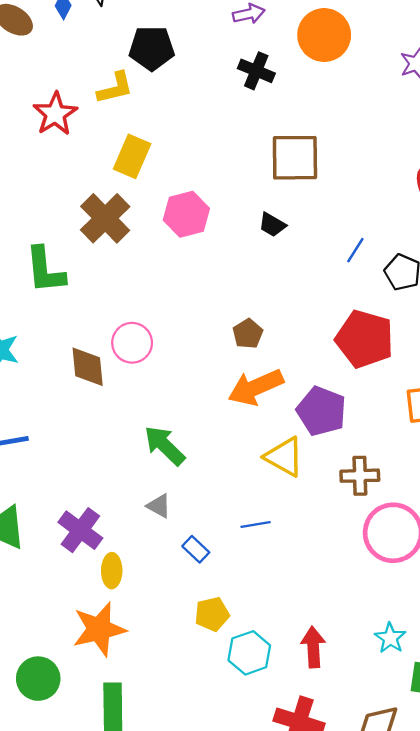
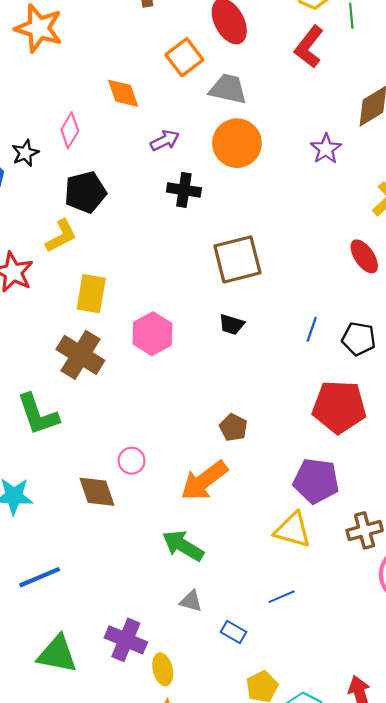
pink circle: (132, 343) -> (132, 461), size x0.7
orange arrow: (256, 387) -> (204, 481), moved

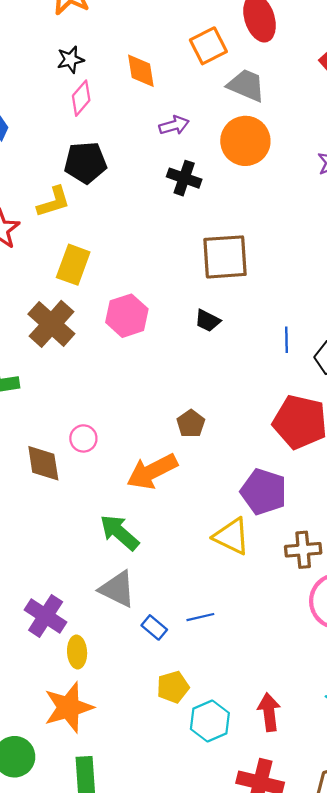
black star: (25, 153) -> (70, 60), moved
blue line: (312, 329) -> (286, 340), turned -30
blue line: (282, 597) -> (200, 617), moved
gray triangle: (191, 601) -> (117, 589), size x1.6

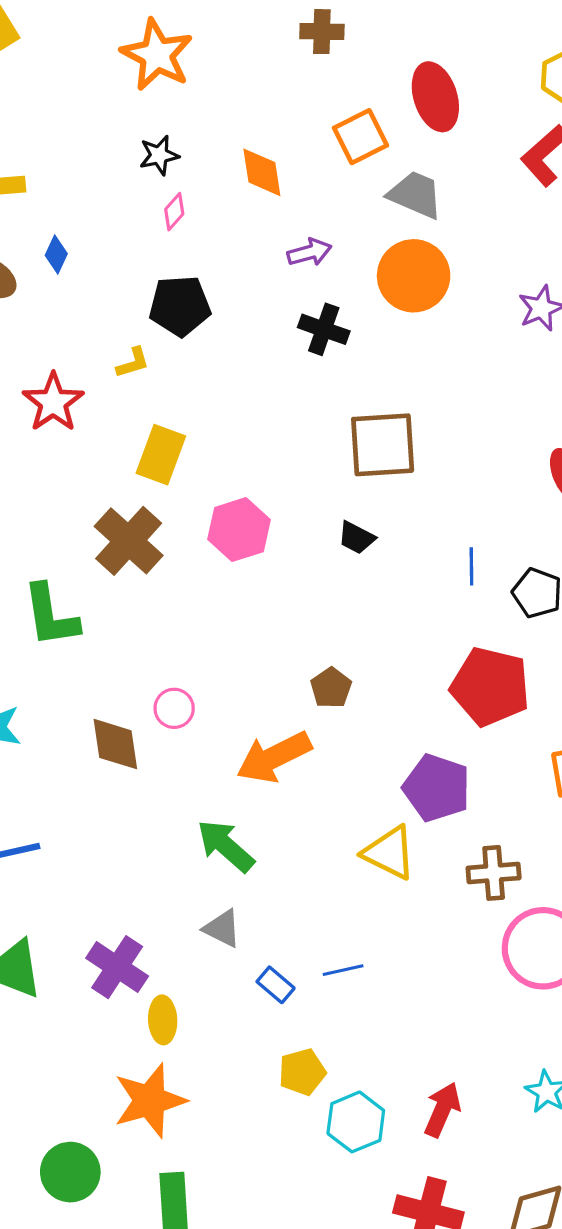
pink diamond: (81, 98) -> (174, 212), size x0.7
yellow L-shape: (54, 202) -> (133, 363), size x0.7
gray triangle: (117, 589) -> (222, 928), size x0.7
red arrow: (269, 712) -> (442, 1110), turned 30

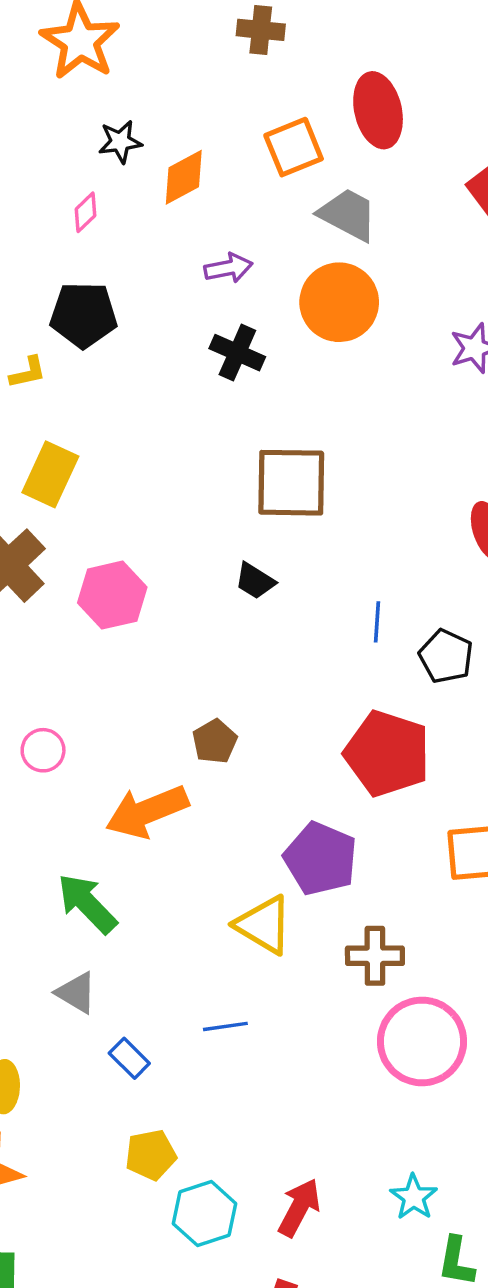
black star: (159, 155) -> (120, 142), moved
orange diamond: (262, 172) -> (184, 177), turned 66
pink hexagon: (239, 530) -> (112, 595), moved
blue line: (343, 970) -> (225, 1026), moved

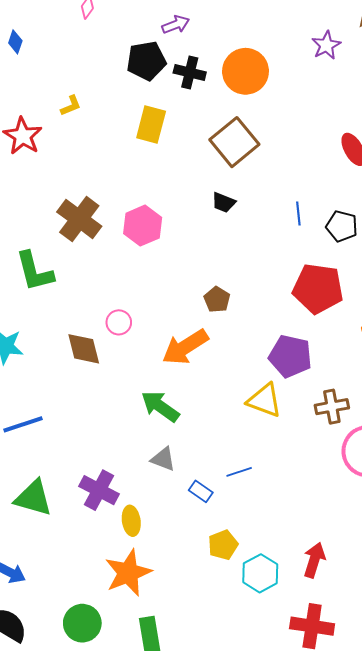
orange circle: (339, 302) -> (246, 71), moved
black pentagon: (84, 315) -> (146, 61), moved
yellow rectangle: (50, 474) -> (151, 124), moved
brown square: (291, 483) -> (234, 142), turned -30
blue line: (225, 1026) -> (239, 472), moved

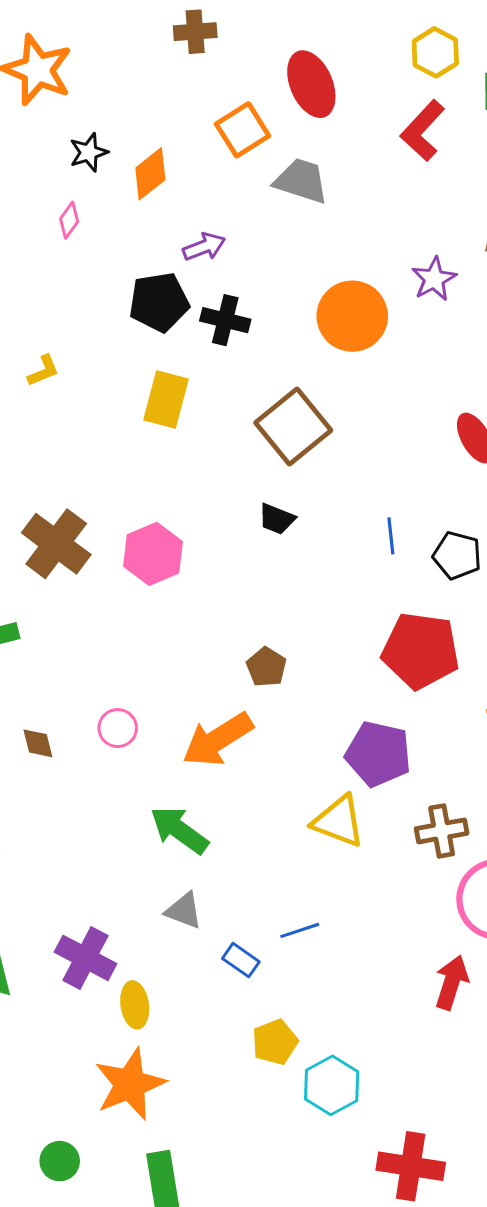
orange circle: (246, 71) -> (352, 316), moved
pink circle: (119, 322) -> (118, 728), moved
brown diamond: (84, 349) -> (38, 743), moved, size x0.6
red arrow: (314, 560) -> (452, 982), moved
green circle: (82, 623) -> (60, 1161), size x0.7

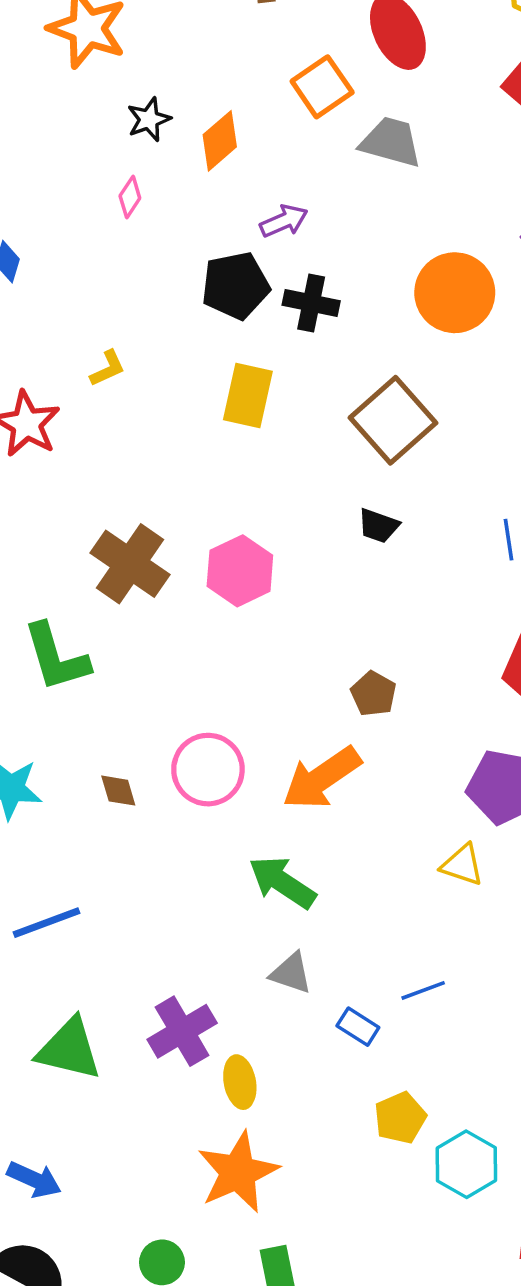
pink circle: (118, 728) -> (208, 770), size x1.6
yellow triangle: (339, 821) -> (462, 865), size x0.7
purple cross: (86, 958) -> (182, 1031), turned 34

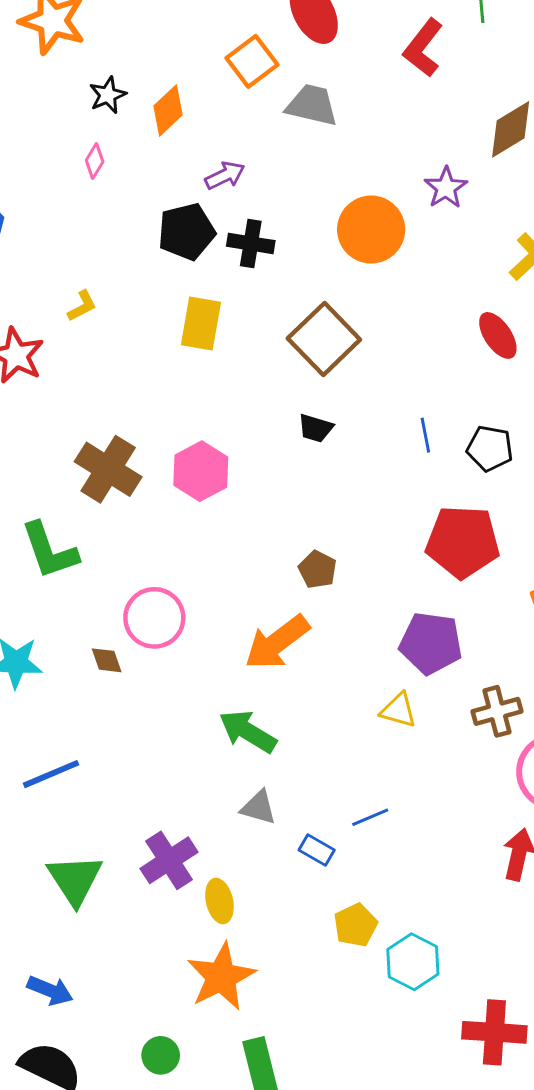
pink circle: (208, 770) -> (154, 618), moved
green triangle: (69, 1049) -> (75, 880), turned 46

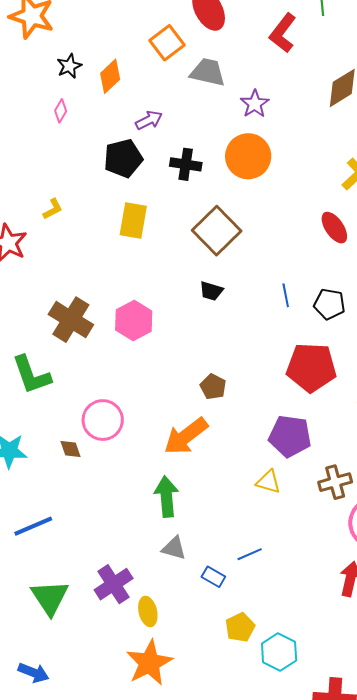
purple star: (446, 188) -> (255, 104), moved
black cross: (251, 243) -> (186, 164), moved
green arrow: (248, 731) -> (166, 497), turned 54

